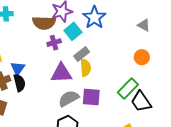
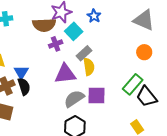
blue star: (94, 17) -> (94, 16), size x0.6
gray triangle: (144, 25) -> (144, 20), size x1.6

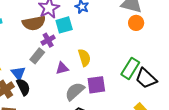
cyan square: (74, 31) -> (64, 25), turned 36
orange circle: (144, 52) -> (136, 23), moved
gray rectangle: (84, 53) -> (37, 56), moved
purple triangle: (65, 74) -> (62, 68), size x0.6

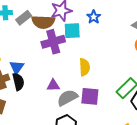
purple cross: (48, 40) -> (53, 42), size x1.6
gray rectangle: (37, 56) -> (24, 18), moved
purple triangle: (62, 68) -> (53, 85), moved

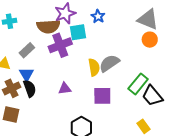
gray rectangle: (24, 18) -> (27, 50), moved
gray semicircle: (67, 98) -> (109, 63), moved

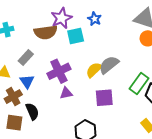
purple cross: (60, 45) -> (59, 71), moved
yellow semicircle: (94, 67) -> (94, 70), turned -120
black semicircle: (30, 88) -> (32, 111), moved

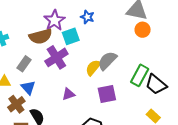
purple cross: (59, 71) -> (56, 57), moved

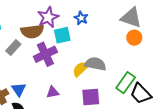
gray semicircle: (107, 61) -> (95, 64), turned 50
gray rectangle: (24, 64) -> (13, 47), moved
blue triangle: (28, 88) -> (19, 89), moved

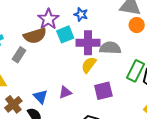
purple cross: (45, 54) -> (88, 43), moved, turned 35
gray semicircle: (95, 64) -> (110, 48), moved
blue triangle: (19, 89) -> (40, 97), moved

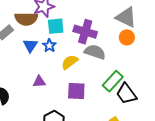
blue star: (81, 14) -> (49, 46), moved
purple cross: (88, 43) -> (85, 32), moved
blue triangle: (40, 97) -> (30, 45), moved

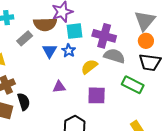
gray triangle: (126, 17) -> (145, 21), turned 45
green rectangle: (113, 81) -> (133, 85), turned 75
black trapezoid: (126, 94) -> (150, 62), moved, turned -45

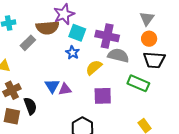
gray triangle: (145, 21) -> (147, 19), size x0.7
cyan square: (75, 31) -> (77, 33), turned 30
blue triangle: (50, 51) -> (52, 86), moved

